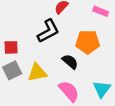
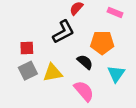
cyan triangle: (102, 89) -> (116, 74), moved

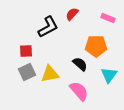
black L-shape: (63, 32) -> (48, 27), moved

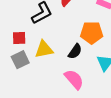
black semicircle: (80, 64) -> (75, 51), turned 84
yellow triangle: (50, 74) -> (44, 49), moved

